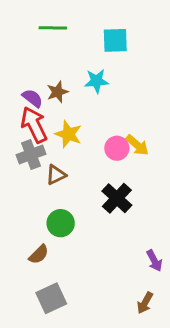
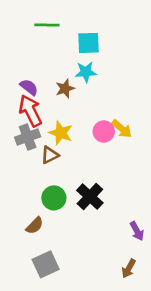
cyan square: (115, 40) -> (88, 43), moved
brown star: (57, 92) -> (65, 89), moved
yellow star: (68, 134) -> (61, 133), moved
black cross: (117, 198) -> (90, 197), moved

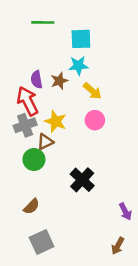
purple semicircle: (29, 87) -> (36, 80), moved, turned -138
yellow arrow: (122, 129) -> (92, 91), moved
green circle: (54, 198) -> (34, 159), moved

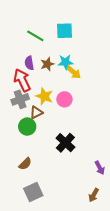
green line: (43, 22) -> (35, 36), moved, turned 30
cyan star: (78, 66) -> (65, 62), moved
pink circle: (95, 120) -> (64, 99), moved

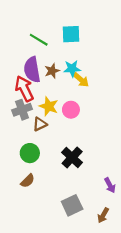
purple semicircle: (29, 63) -> (32, 70), size x1.6
green circle: (27, 127) -> (30, 153), moved
gray square: (33, 192) -> (72, 205), moved

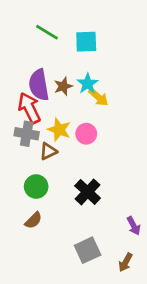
green line: (39, 40) -> (47, 32), moved
cyan star: (72, 69) -> (88, 84), turned -30
gray cross: (22, 110) -> (27, 134), turned 30

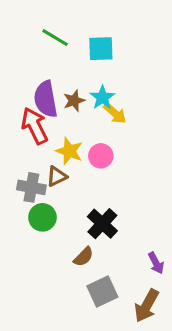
gray cross: (27, 134) -> (31, 187), moved
brown semicircle: (33, 220) -> (83, 257), moved
brown arrow: (125, 262) -> (147, 306), size x1.5

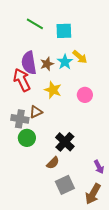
yellow arrow: (115, 113) -> (80, 57), moved
yellow star: (69, 151) -> (53, 90), moved
pink circle: (101, 156) -> (85, 95), moved

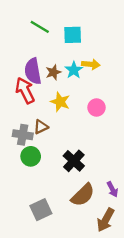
yellow arrow: (80, 57) -> (91, 64), turned -35
brown semicircle: (53, 163) -> (83, 195), moved, size x1.6
gray square: (65, 185) -> (41, 210), moved

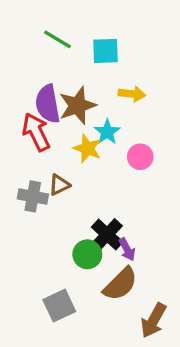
cyan star: (74, 70) -> (107, 132), moved
brown star: (53, 72) -> (77, 106), size x1.6
green circle: (31, 156) -> (87, 254), moved
purple arrow: (112, 189) -> (127, 249), moved

